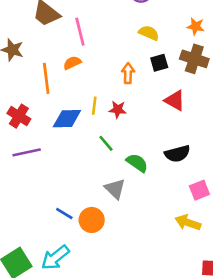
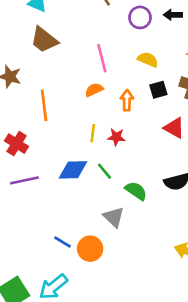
pink line: (80, 32) -> (102, 58), moved
orange semicircle: (72, 63) -> (94, 90), moved
blue diamond: (67, 119) -> (73, 170), moved

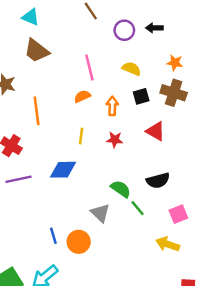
red star: (116, 137) -> (115, 140), moved
green line: (105, 171) -> (138, 208), moved
blue line: (63, 242) -> (53, 236), turned 42

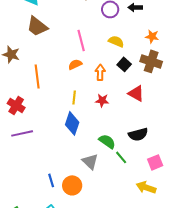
black square: (141, 96) -> (124, 64), turned -32
blue diamond: (63, 170) -> (72, 123), moved, turned -70

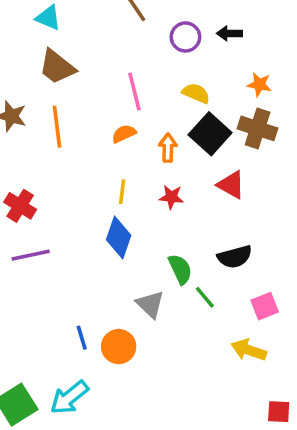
black square: (124, 64) -> (210, 134), size x1.6
orange line: (37, 76) -> (57, 127), moved
green semicircle: (107, 141) -> (180, 269), turned 30

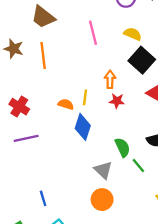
orange semicircle: (124, 134) -> (66, 104), moved, turned 42
orange arrow: (168, 148) -> (110, 79), moved
blue line: (82, 338) -> (43, 198), moved
orange circle: (119, 347) -> (102, 200), moved

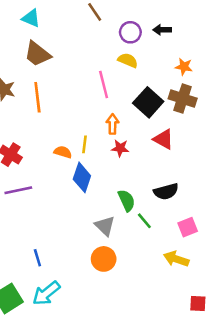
pink line: (93, 33) -> (104, 85), moved
yellow semicircle: (133, 34) -> (128, 60), moved

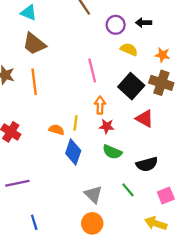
yellow semicircle: (128, 60) -> (129, 49), moved
purple line: (18, 190) -> (17, 183), moved
green semicircle: (127, 200) -> (112, 152), moved, turned 138

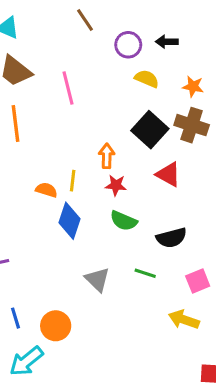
pink line: (92, 71) -> (68, 88), moved
green line: (128, 190) -> (145, 273), turned -32
orange circle: (92, 223) -> (56, 326), moved

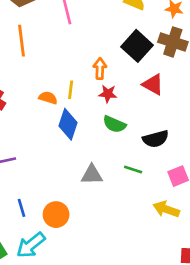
gray triangle: (97, 279) -> (92, 175), turned -45

